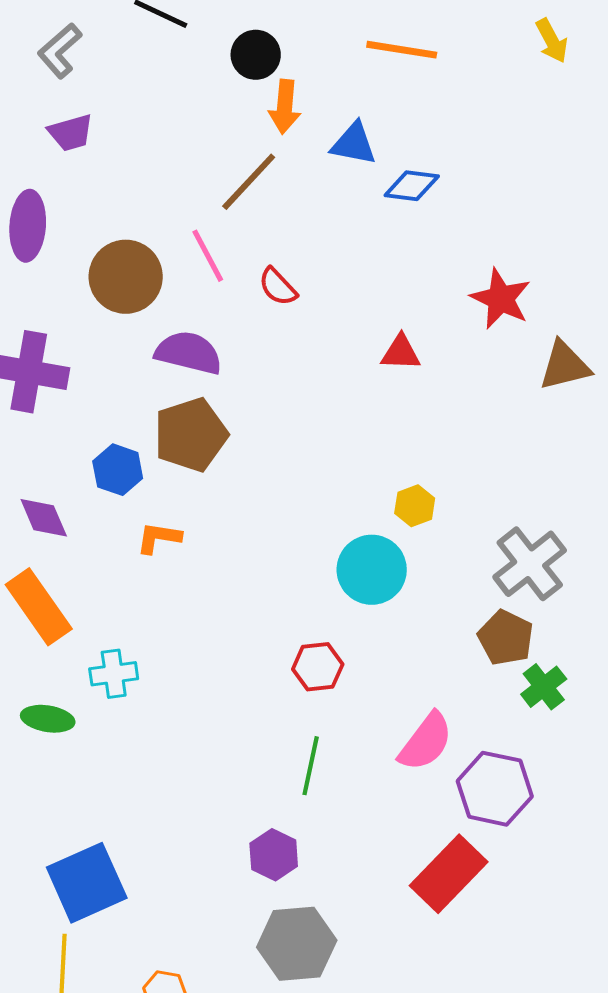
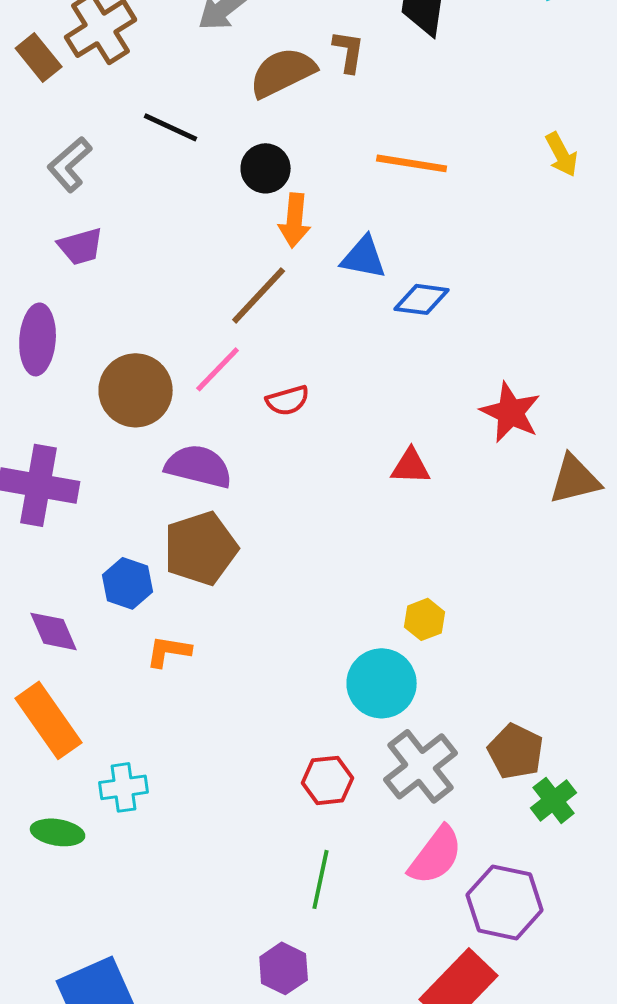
pink line: (208, 256) -> (218, 369), turned 72
red semicircle: (278, 287) -> (288, 400), turned -63
gray cross: (530, 564) -> (421, 766), moved

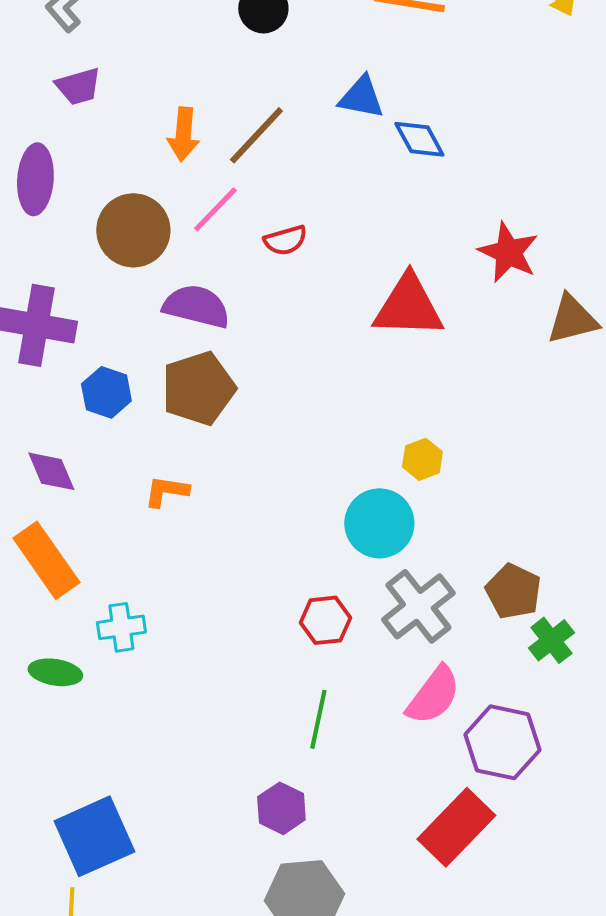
orange arrow: (295, 220) -> (183, 134), moved
blue diamond: (422, 299) -> (419, 139), turned 54
red triangle: (411, 466) -> (408, 306), size x1.8
blue hexagon: (128, 583) -> (106, 392), moved

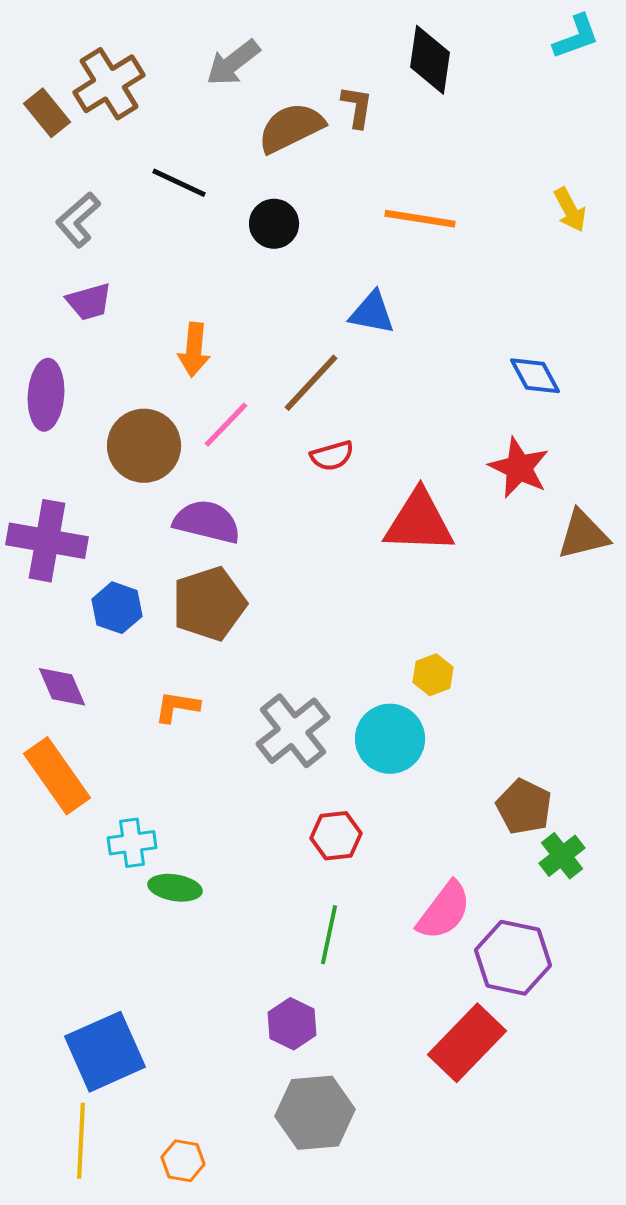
brown line: (256, 135) -> (311, 383), moved
blue diamond: (419, 139) -> (535, 376), moved
red semicircle: (285, 240) -> (332, 456), moved
gray cross: (418, 606) -> (293, 731), moved
green ellipse: (55, 672) -> (175, 888), moved

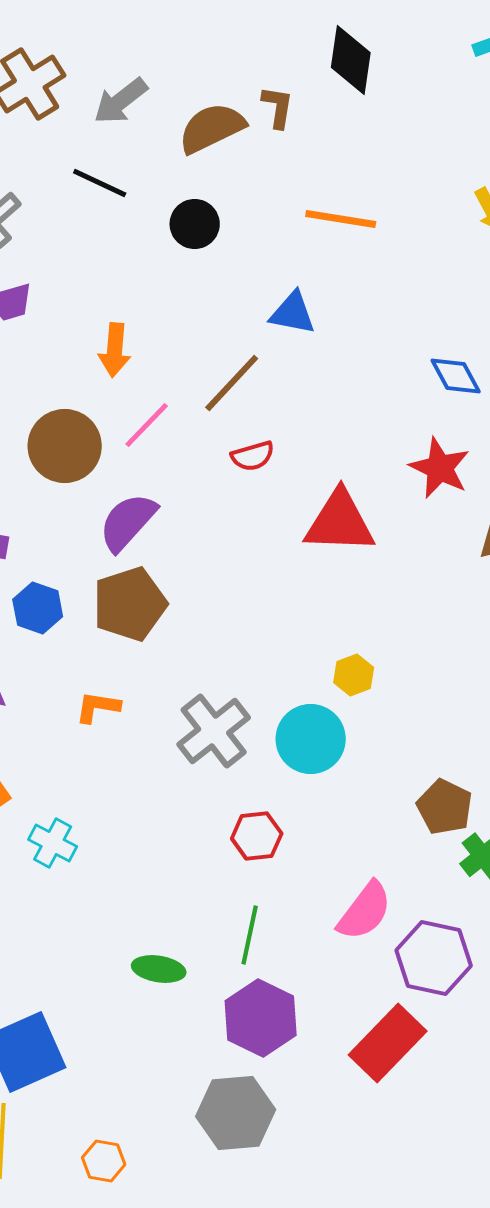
gray arrow: (233, 63) -> (121, 101), moved
purple semicircle: (207, 522) -> (128, 522), turned -62
cyan cross: (132, 843) -> (53, 843), turned 36
green ellipse: (175, 888) -> (159, 969), moved
purple hexagon: (292, 1024) -> (261, 1018), moved, size x1.5

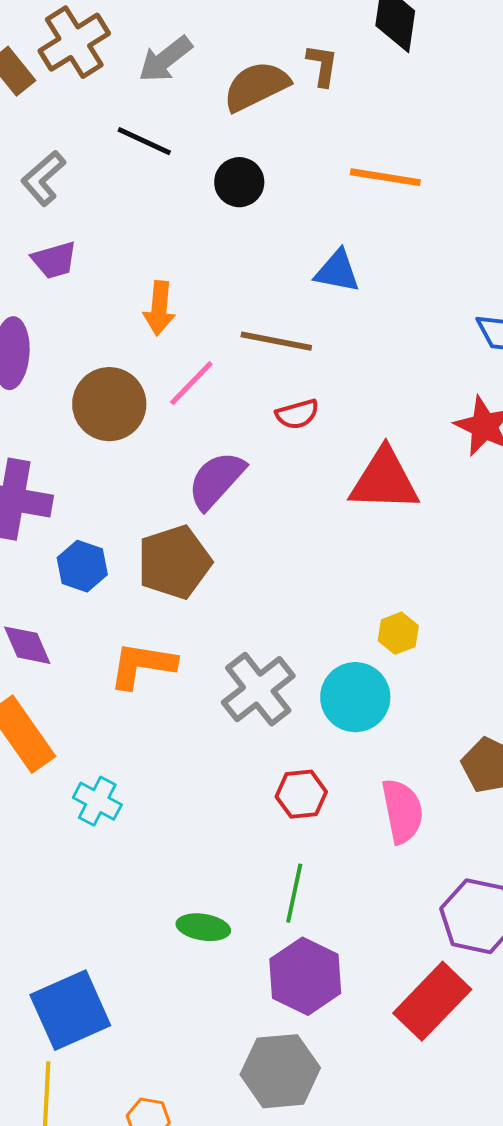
brown line: (232, 383) -> (276, 341), turned 58
purple semicircle: (128, 522) -> (216, 480), moved
orange L-shape: (98, 707) -> (142, 665), size x1.5
pink semicircle: (365, 911) -> (402, 811), moved, turned -48

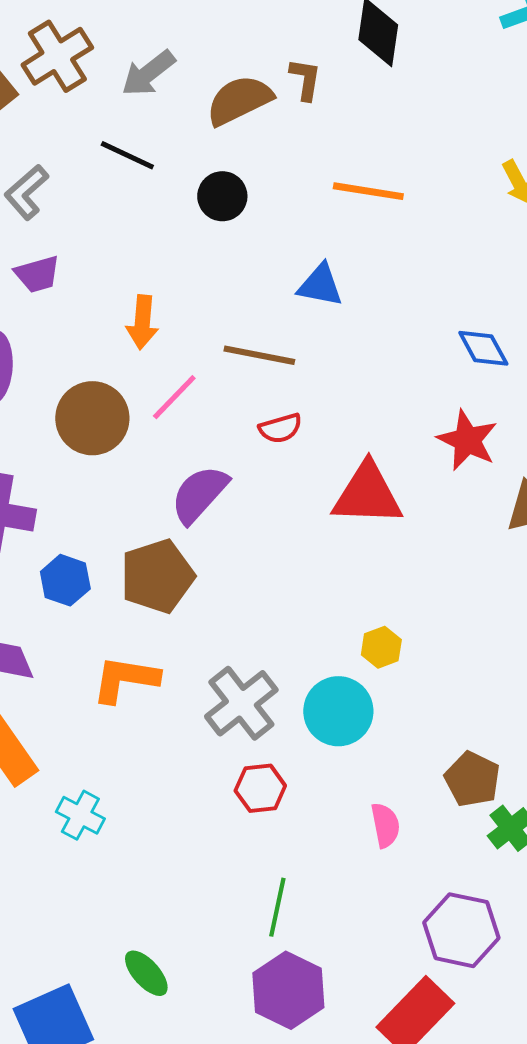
red hexagon: (301, 794) -> (260, 788), moved
pink semicircle: (402, 811) -> (385, 825), size x0.7
green ellipse: (203, 927) -> (146, 973), moved, turned 39

